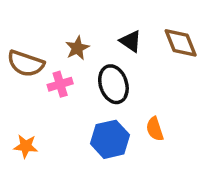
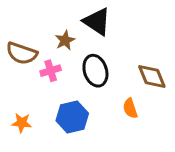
black triangle: (131, 41) -> (97, 22), moved, size x1.5
brown diamond: (181, 43) -> (152, 76), moved
blue hexagon: (110, 139) -> (72, 117), moved

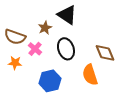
pink cross: (51, 71) -> (35, 49), turned -32
orange semicircle: (130, 108) -> (90, 75), size x1.5
orange star: (22, 123) -> (15, 63), moved

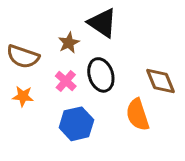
pink cross: (35, 49) -> (66, 81), moved

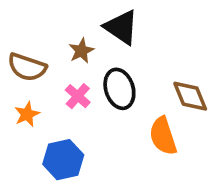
orange star: (23, 96) -> (27, 114), turned -30
blue hexagon: (76, 124) -> (63, 160), moved

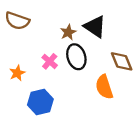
black triangle: (121, 27) -> (95, 27), moved
brown star: (81, 51) -> (68, 32), moved
brown semicircle: (27, 67) -> (17, 21), moved

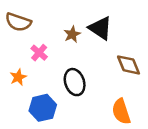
black ellipse: (76, 57) -> (75, 82), moved
pink cross: (50, 61) -> (39, 53), moved
orange semicircle: (104, 87) -> (121, 111), moved

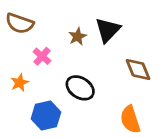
black triangle: (100, 28) -> (108, 30), turned 40
black ellipse: (75, 82) -> (80, 88), turned -40

